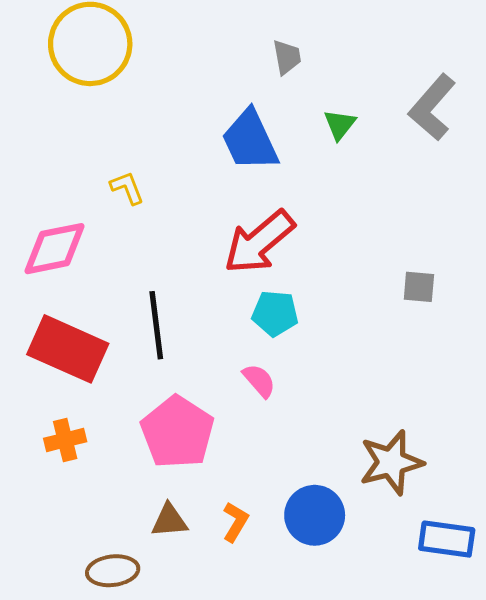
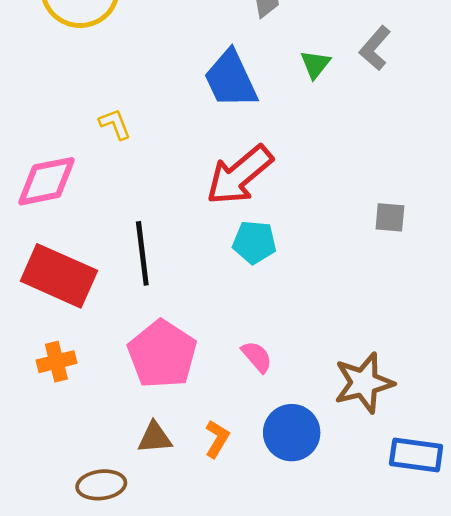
gray L-shape: (432, 107) -> (375, 48), moved, size x0.7
pink semicircle: (259, 381) -> (257, 357), moved

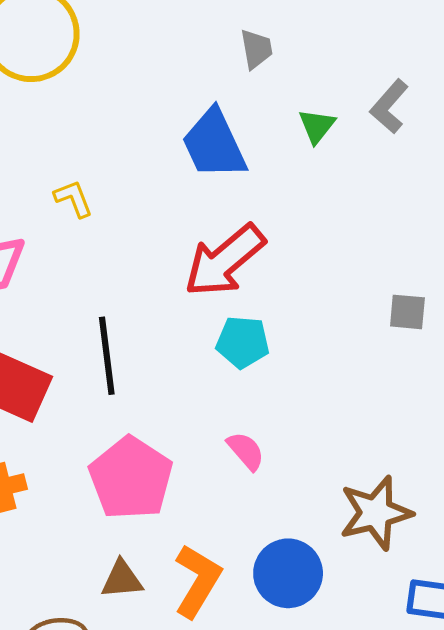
pink semicircle: (257, 357) -> (246, 451), moved
orange L-shape: (217, 439) -> (197, 581), size x1.6

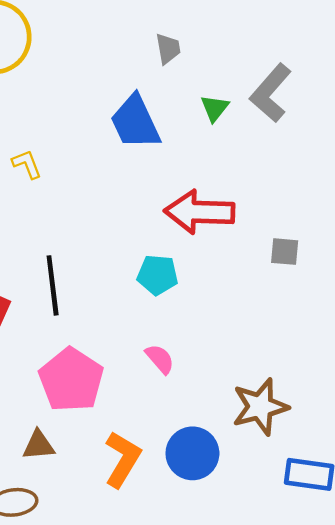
gray L-shape: (389, 106) -> (271, 93), size x1.4
red arrow: (225, 261) -> (199, 212), moved, turned 42
brown triangle: (122, 579) -> (39, 445), moved

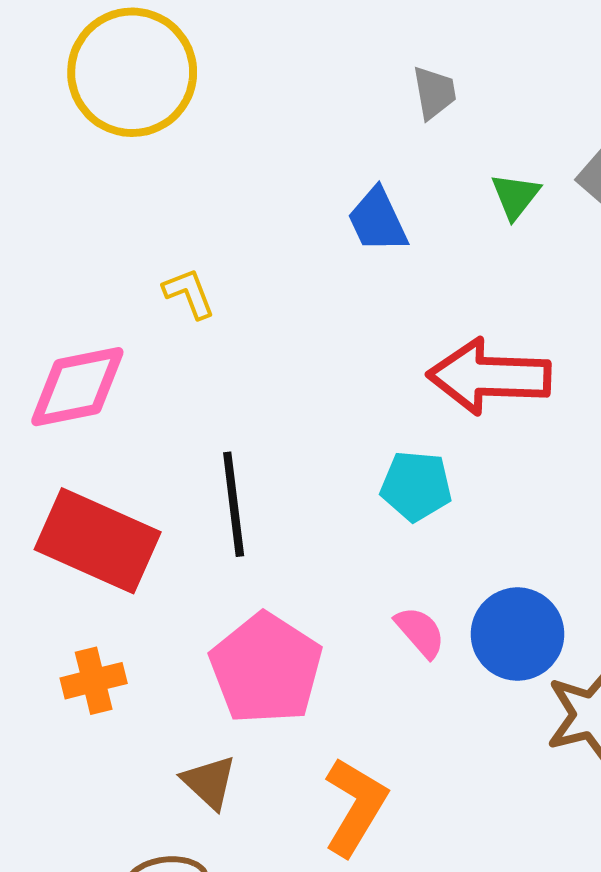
blue trapezoid: (135, 122) -> (378, 220), size x0.7
brown triangle: (39, 445) -> (209, 782), turned 48
blue circle: (192, 453) -> (517, 634), moved

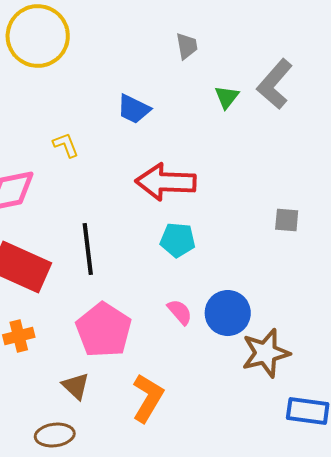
blue trapezoid: (378, 220) -> (134, 109), moved, turned -39
red arrow: (489, 376) -> (166, 182), moved

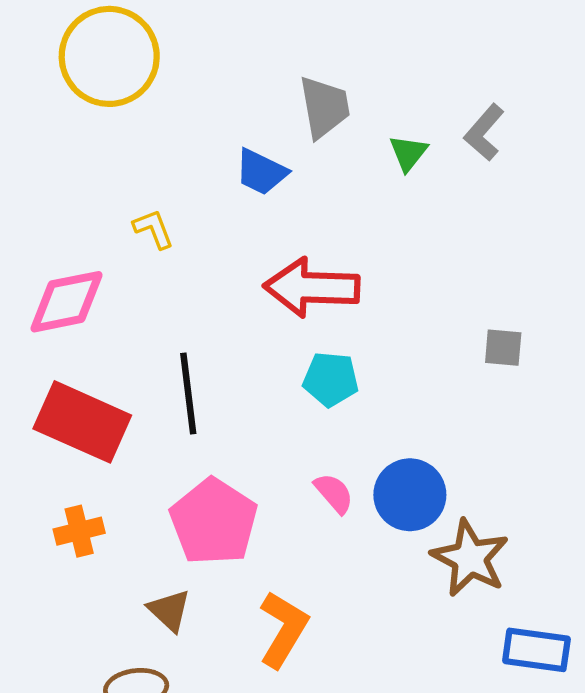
gray trapezoid: (187, 46) -> (324, 107), moved, size x1.5
gray L-shape: (275, 84) -> (484, 132), size x0.7
brown star: (266, 353) -> (470, 558), turned -30

